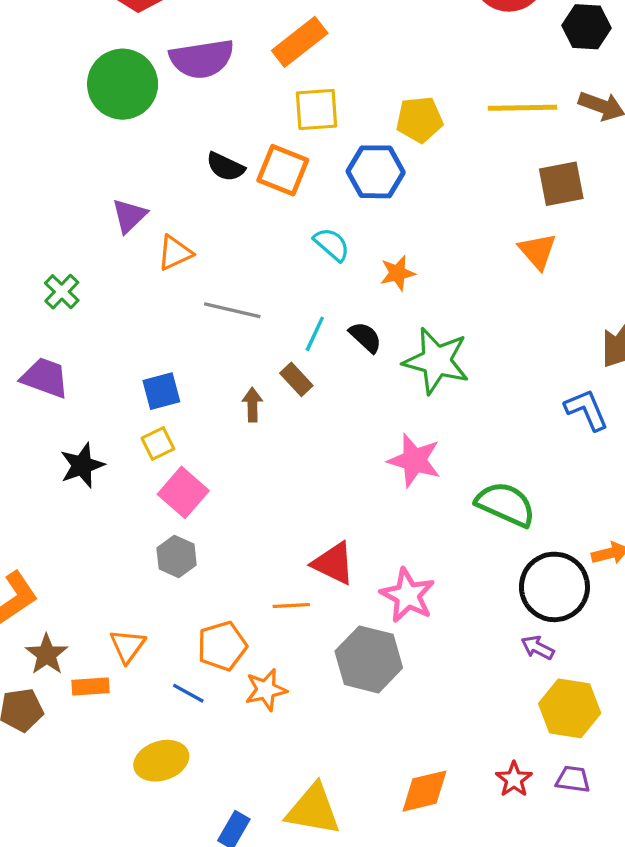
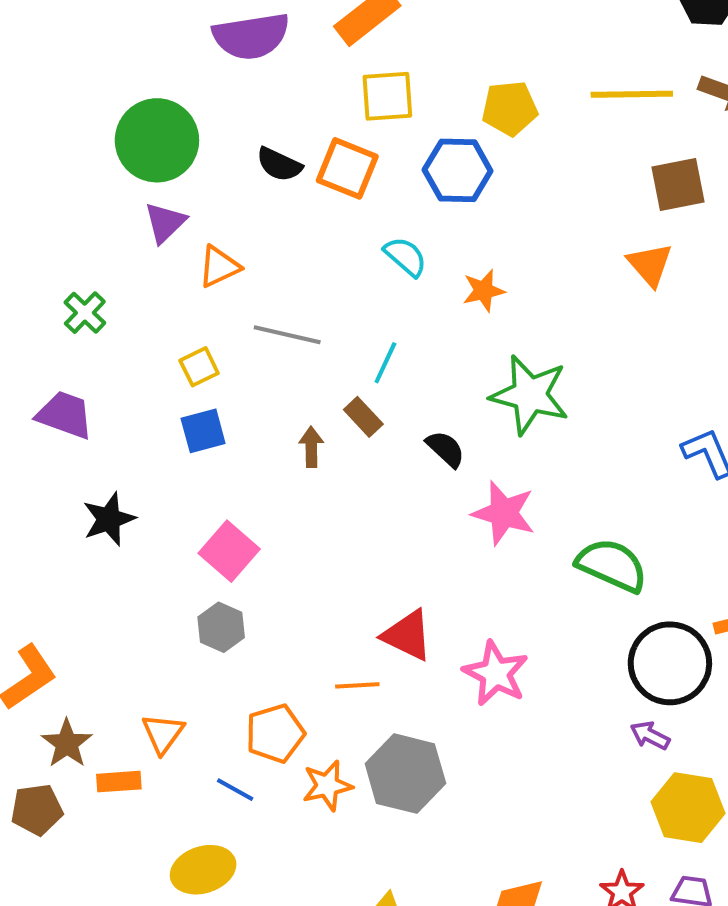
green circle: (123, 84) -> (157, 140), moved
black semicircle: (365, 337) -> (446, 449), moved
yellow square: (158, 443) -> (199, 367), moved
gray hexagon: (369, 659) -> (405, 774), moved

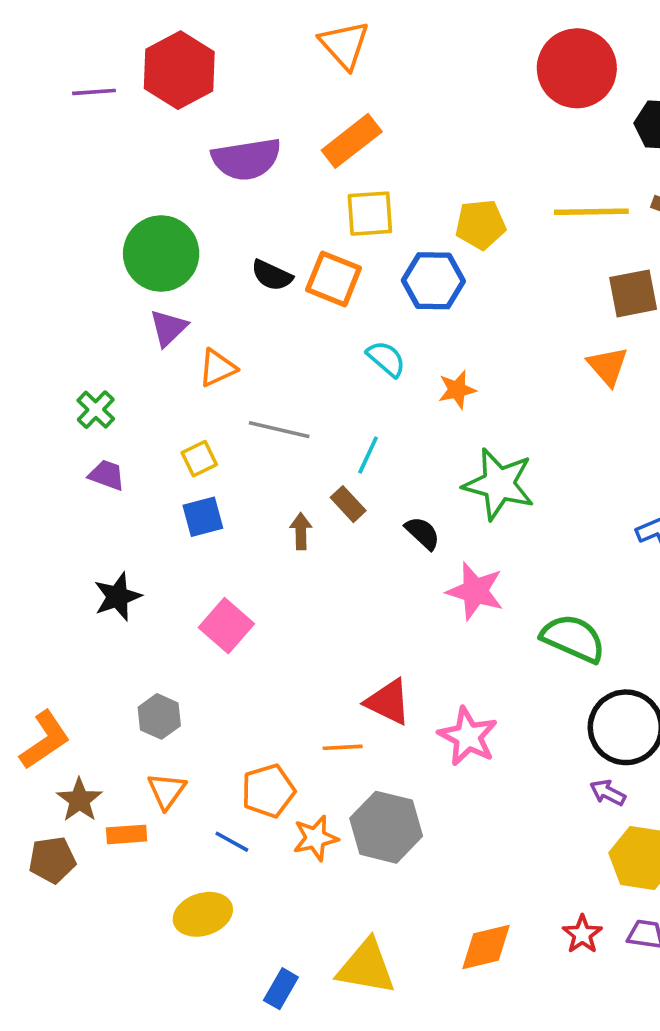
purple trapezoid: (65, 415) -> (107, 475), moved, size x0.7
gray hexagon: (221, 627) -> (159, 716), moved

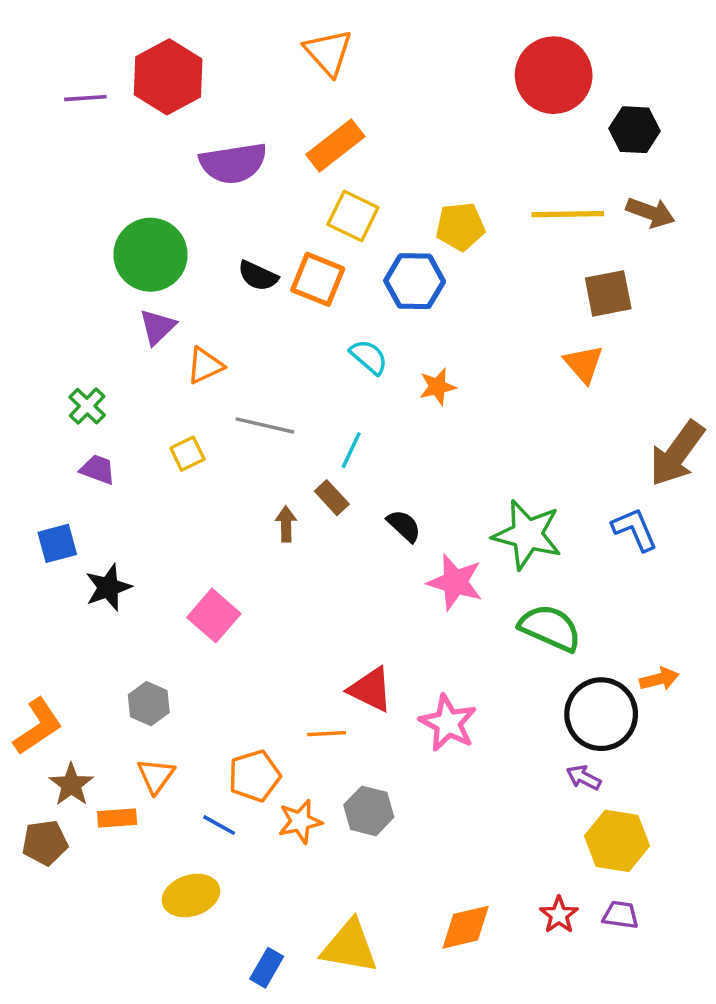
yellow square: (370, 214) -> (353, 216), turned 30
green star: (499, 484) -> (527, 535), moved
blue square: (203, 517) -> (57, 543), moved
gray hexagon: (386, 827) -> (369, 811), size x0.7

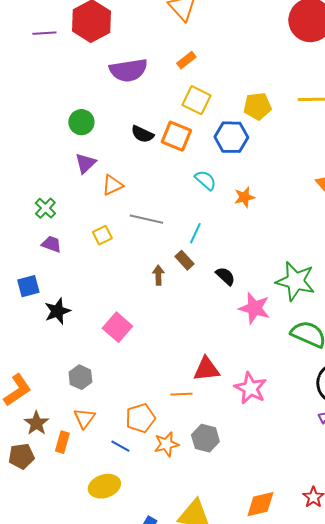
orange rectangle: (335, 146) -> (186, 60), size x0.6
green circle: (151, 255) -> (81, 122), size x0.6
red triangle: (371, 690) -> (206, 369), turned -32
orange rectangle: (117, 818) -> (62, 442), turned -70

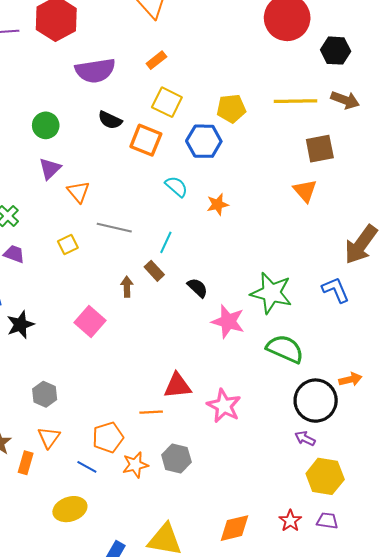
black semicircle: (142, 134) -> (110, 120), moved
orange triangle: (112, 185) -> (78, 192), turned -45
pink square: (117, 327) -> (90, 321), moved

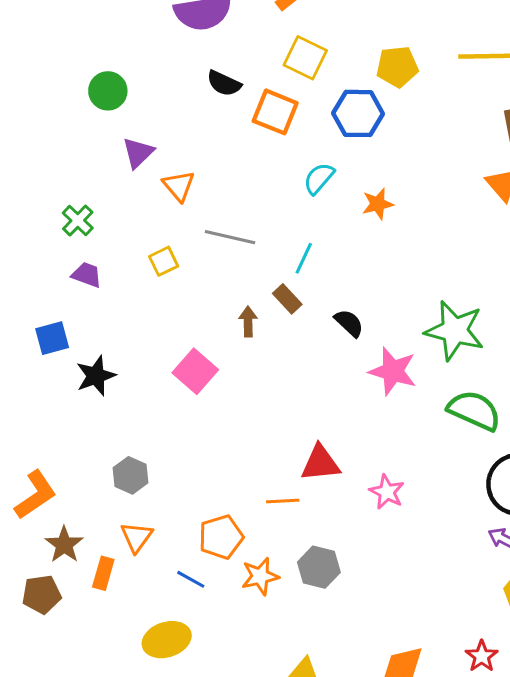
green circle: (46, 125) -> (108, 91), moved
cyan semicircle: (176, 187) -> (319, 178), turned -90
pink star: (224, 406) -> (387, 492), size x0.7

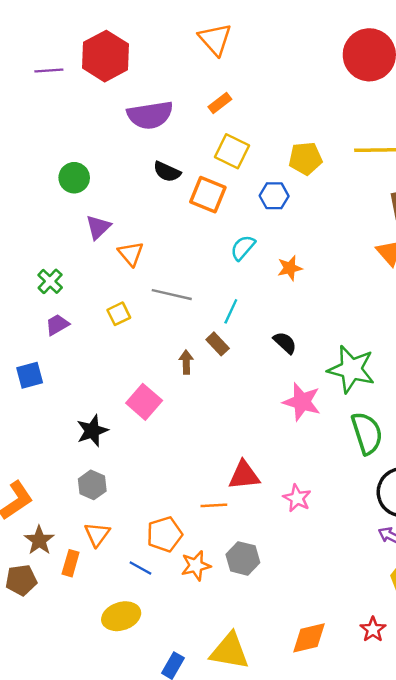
blue hexagon: (358, 113) -> (274, 196), size x0.7
purple trapezoid: (87, 275) -> (57, 325), turned -50
black semicircle: (349, 323) -> (285, 343), moved
black star: (96, 376) -> (92, 431), moved
green semicircle: (474, 410) -> (367, 433), turned 48

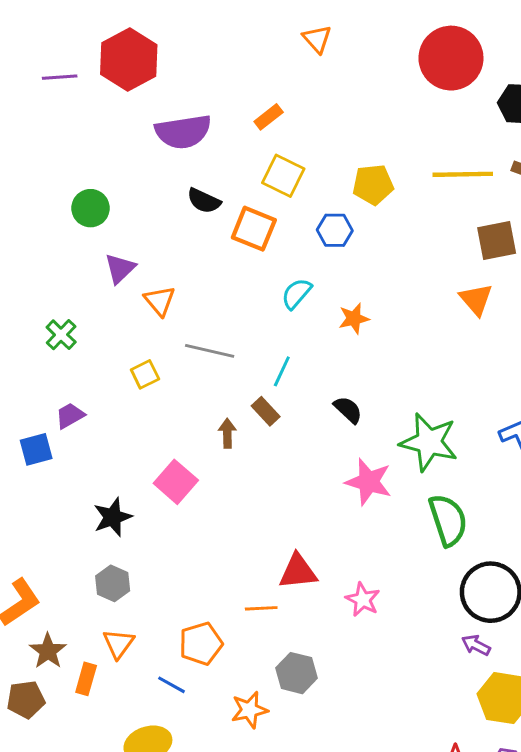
orange triangle: (215, 39) -> (317, 39), moved, size x0.7
purple trapezoid: (57, 325) -> (70, 416), moved
orange star: (196, 566) -> (249, 710), moved

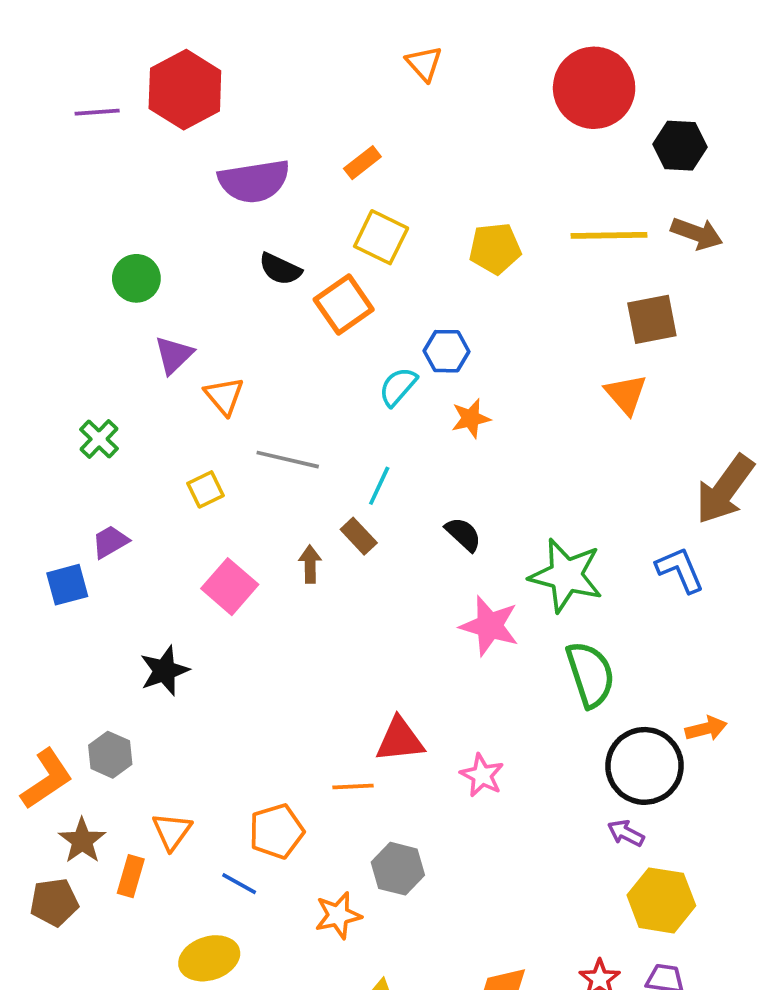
orange square: (254, 229) -> (344, 304), turned 33
blue hexagon: (335, 230) -> (446, 351), moved
pink square: (176, 482) -> (230, 587), moved
gray hexagon: (113, 583) -> (110, 755), moved

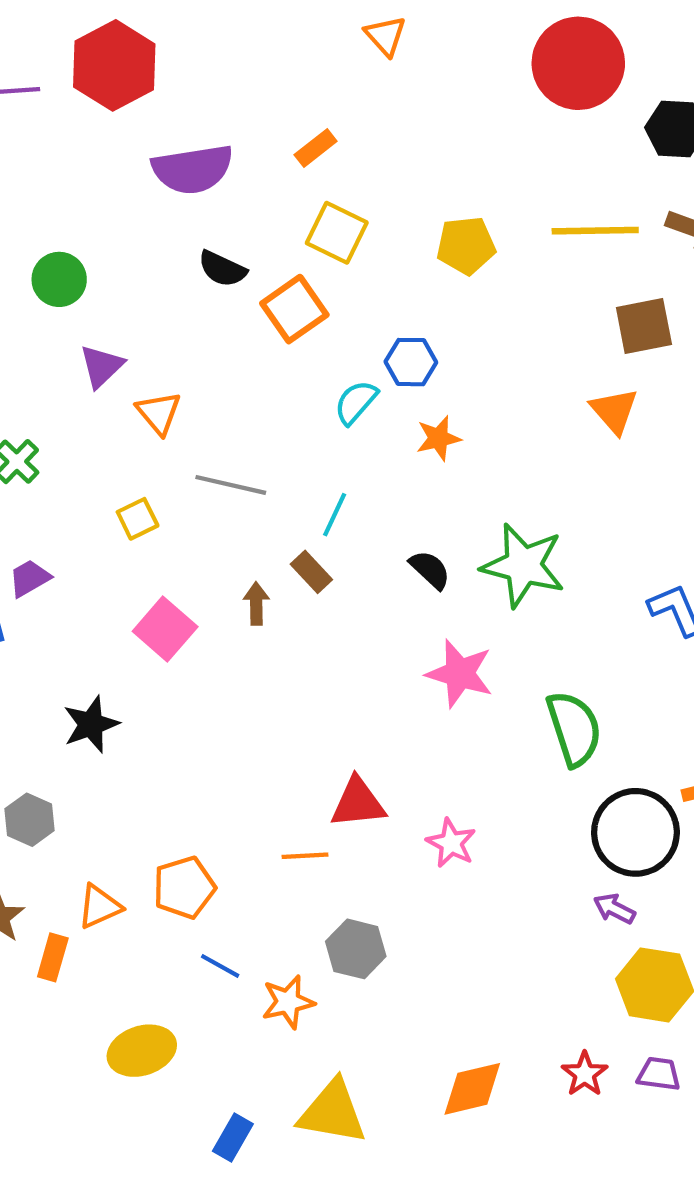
green star: (566, 575) -> (523, 565), moved
orange triangle: (172, 831) -> (99, 907), turned 30
orange pentagon: (276, 831) -> (184, 887), moved
blue line: (239, 884) -> (220, 966), moved

